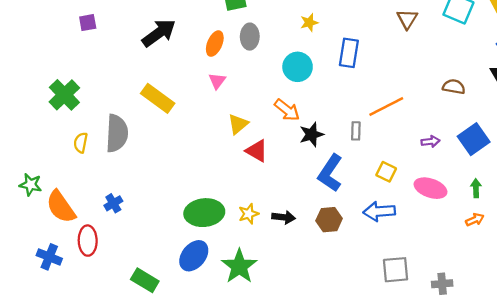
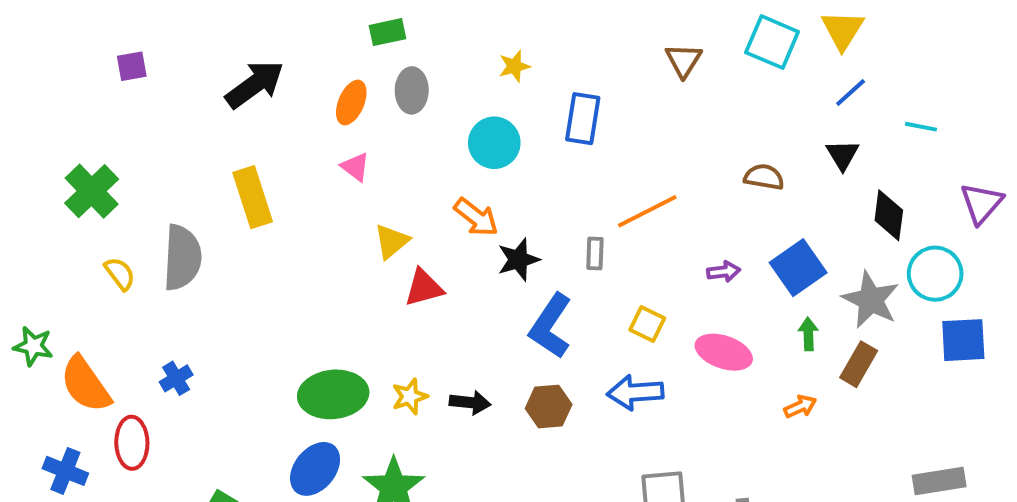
pink triangle: (217, 81) -> (355, 167), turned -30
yellow rectangle: (158, 98) -> (253, 197), turned 36
yellow semicircle: (81, 143) -> (120, 274), turned 132
red triangle: (257, 151) -> (424, 288), turned -45
green arrow: (476, 188) -> (808, 334), moved

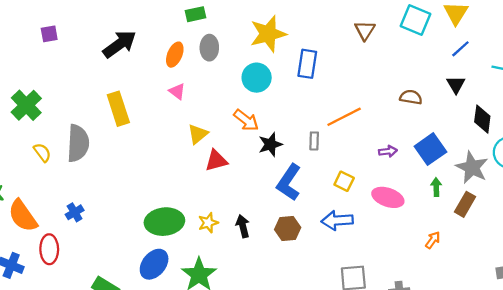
yellow star: (514, 66) -> (268, 34), size x2.0
black arrow: (470, 402) -> (243, 226), turned -110
orange arrow: (800, 407) -> (433, 240), moved, turned -30

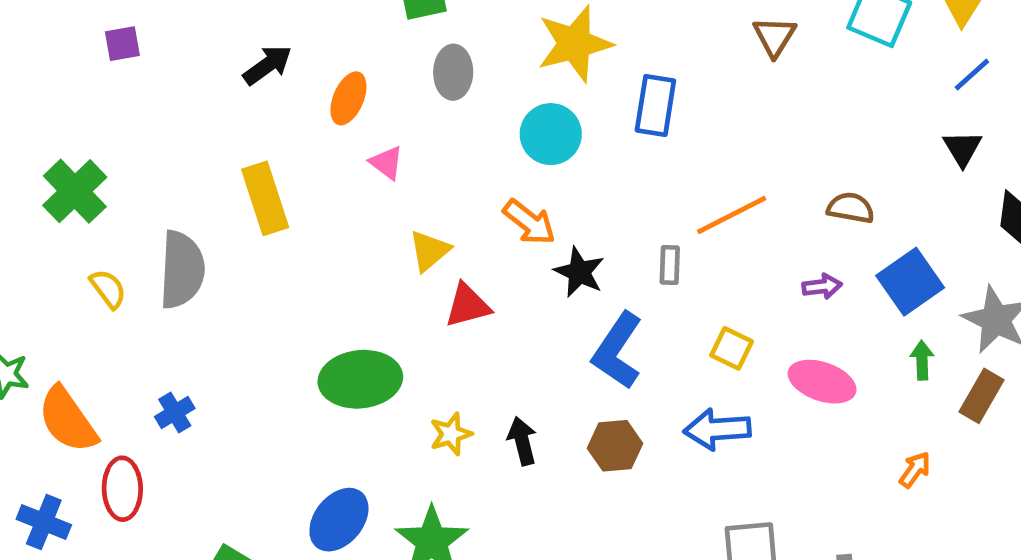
black arrow: (119, 44) -> (268, 65), size x0.7
orange ellipse: (175, 55) -> (348, 98), moved
brown semicircle: (411, 97) -> (851, 208), moved
black star: (270, 144) -> (579, 272), turned -30
green ellipse: (164, 222) -> (360, 379), moved

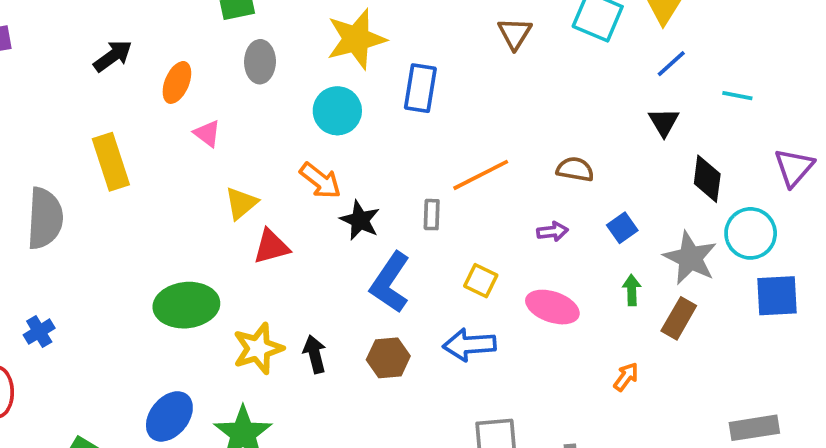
blue square: (910, 282) -> (622, 228), size x0.6
yellow star: (451, 434) -> (258, 349), size x1.5

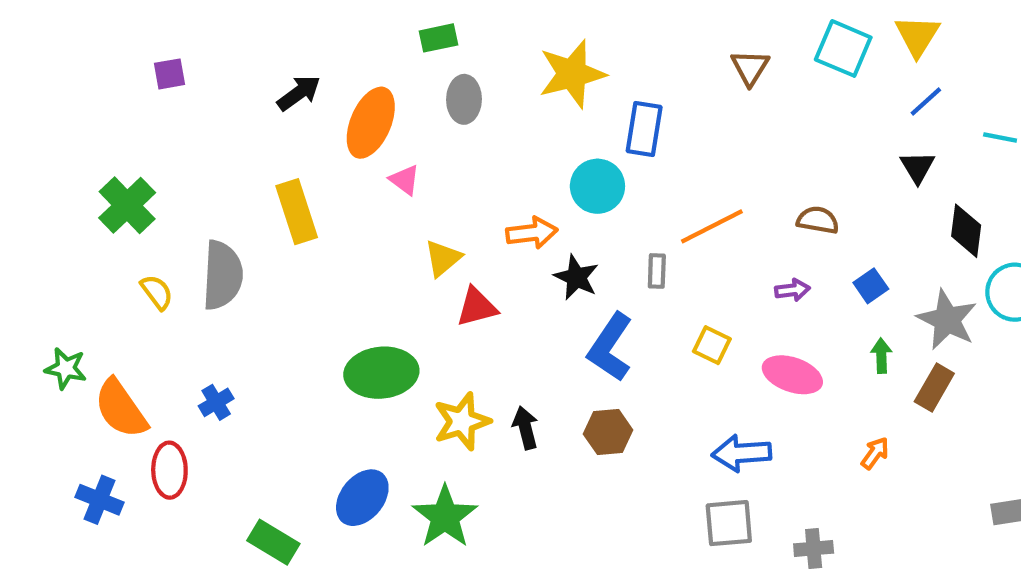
orange ellipse: (177, 82) -> (371, 123), size x1.5
cyan circle: (337, 111) -> (597, 186), moved
orange arrow: (320, 181) -> (532, 233), turned -45
blue arrow: (469, 345) -> (742, 453), moved

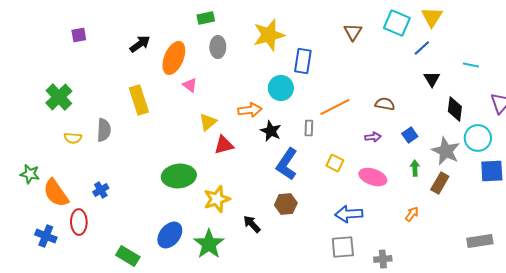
blue line: (926, 101) -> (422, 48), moved
gray semicircle: (222, 275) -> (104, 130), size x0.7
yellow semicircle: (157, 292) -> (73, 138), turned 132
black arrow: (525, 428) -> (252, 224), moved, turned -30

